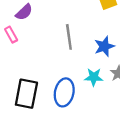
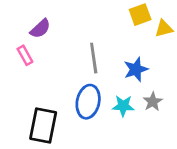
blue ellipse: (64, 92) -> (88, 102), moved

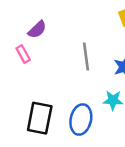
blue ellipse: (88, 102) -> (81, 120), moved

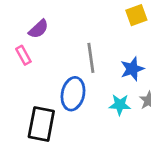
blue ellipse: (81, 120) -> (73, 94), moved

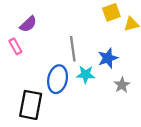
cyan star: (120, 105) -> (86, 74), moved

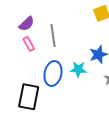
pink rectangle: (15, 46) -> (29, 44), moved
gray line: (73, 49) -> (53, 35), moved

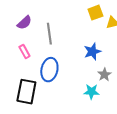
pink rectangle: (29, 44) -> (24, 52), moved
cyan star: (78, 69) -> (91, 92), moved

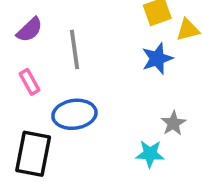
blue star: (92, 52) -> (157, 59), moved
blue ellipse: (49, 70) -> (74, 114), turned 70

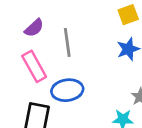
pink rectangle: (30, 82) -> (34, 66), size x1.6

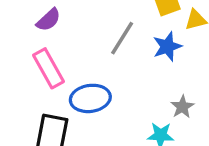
gray line: (67, 42) -> (122, 38), moved, turned 40

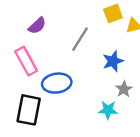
purple semicircle: (49, 20) -> (37, 26), moved
blue star: (167, 47) -> (113, 61), moved

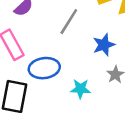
cyan star: (108, 110) -> (80, 89), moved

